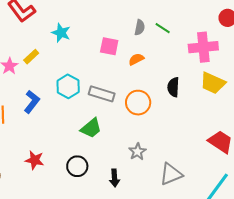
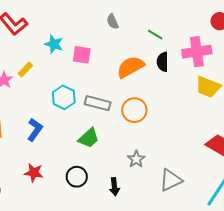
gray semicircle: (140, 27) -> (113, 22), moved, turned 147
pink square: (109, 46) -> (82, 55), moved
orange semicircle: (136, 59) -> (130, 67), size x1.8
black semicircle: (173, 87) -> (163, 62), moved
blue L-shape: (32, 102) -> (35, 130), moved

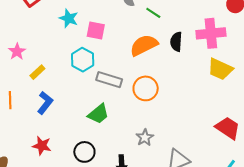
green line: (155, 35) -> (153, 13), moved
yellow rectangle: (25, 69) -> (37, 72), moved
cyan hexagon: (64, 97) -> (83, 60), moved

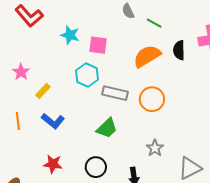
blue L-shape: (45, 103) -> (53, 121), turned 95

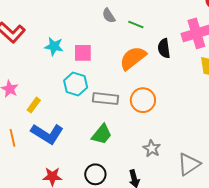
blue L-shape: (53, 121) -> (47, 134), size x1.4

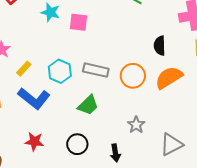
black semicircle: (164, 48) -> (160, 46), moved
orange semicircle: (133, 58) -> (169, 78), moved
cyan hexagon: (76, 84) -> (60, 71), moved

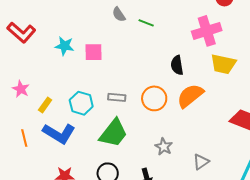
gray rectangle: (96, 70) -> (117, 97), size x0.7
green trapezoid: (88, 105) -> (113, 133), size x1.4
gray triangle: (171, 145) -> (201, 162), size x0.7

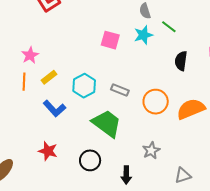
cyan star: (64, 46) -> (143, 35), moved, turned 30
black semicircle: (177, 65) -> (181, 61), moved
blue L-shape: (59, 133) -> (54, 109), size x0.7
green trapezoid: (113, 133) -> (107, 124), turned -108
orange line: (24, 138) -> (24, 82), moved

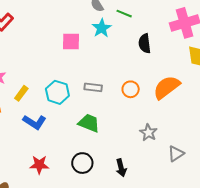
orange circle: (156, 102) -> (131, 89), size x0.7
green trapezoid: (107, 124) -> (89, 123), size x0.7
gray star: (151, 150) -> (148, 133), moved

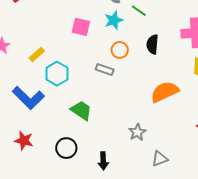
gray rectangle: (93, 87) -> (105, 70), moved
orange circle: (131, 89) -> (120, 50), moved
yellow rectangle: (21, 93) -> (37, 54), moved
blue L-shape: (35, 122) -> (28, 98), size x1.4

